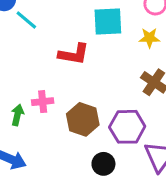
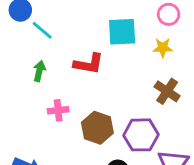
green arrow: (17, 115) -> (39, 71), moved

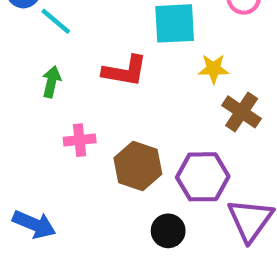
yellow star: (163, 48) -> (213, 69), moved

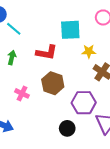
pink cross: (80, 140) -> (22, 93), moved, turned 32
brown hexagon: (138, 166) -> (53, 83), moved

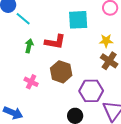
yellow star: (89, 51) -> (106, 41), moved
green arrow: (12, 58) -> (29, 46), moved

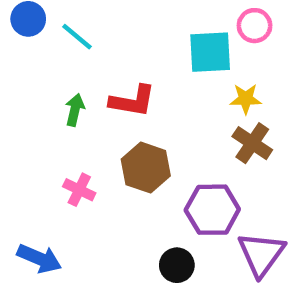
cyan line: (23, 19) -> (77, 37), moved
cyan square: (78, 20) -> (210, 52), moved

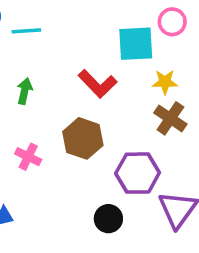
cyan line: (77, 37) -> (26, 31), turned -44
red L-shape: (132, 101) -> (97, 84), moved, turned 36

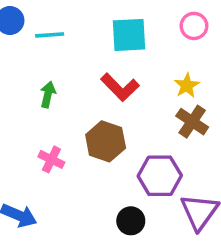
cyan square: (136, 44) -> (129, 35), moved
yellow star: (165, 82) -> (187, 85), turned -30

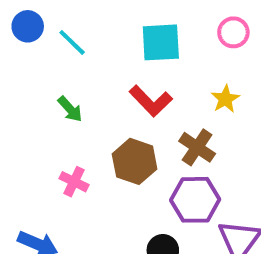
cyan line: (50, 35) -> (72, 42), turned 48
green arrow: (48, 94) -> (70, 109), turned 125
brown cross: (192, 122) -> (197, 147), moved

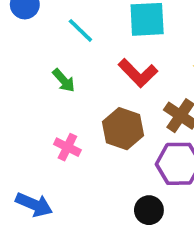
cyan line: (72, 42) -> (80, 30), moved

